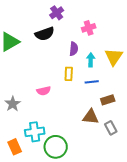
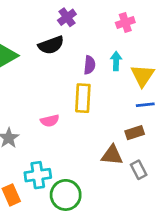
pink cross: (89, 28) -> (125, 23), moved
cyan arrow: (91, 60) -> (116, 61), moved
yellow rectangle: (69, 74) -> (83, 98), size x1.5
blue line: (92, 82) -> (145, 105), moved

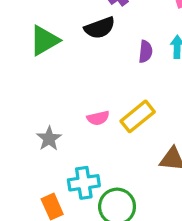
yellow rectangle: (83, 98) -> (138, 116), moved, turned 48

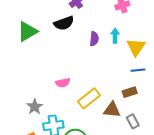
yellow rectangle: (138, 116) -> (89, 98), moved
gray star: (49, 139) -> (35, 107), moved

